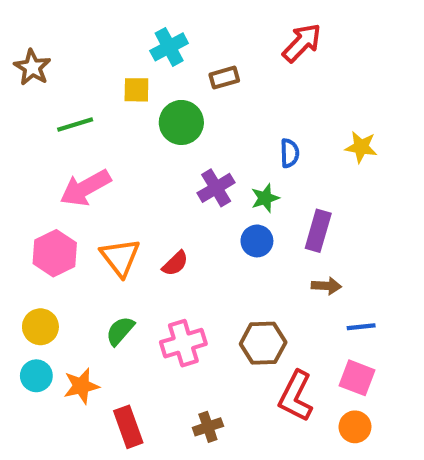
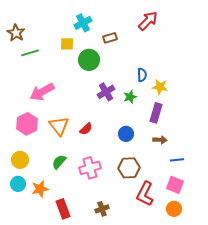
green line: (75, 125) -> (30, 53), moved
yellow star: (361, 147) -> (160, 87), moved
blue circle: (257, 241) -> (126, 134), moved

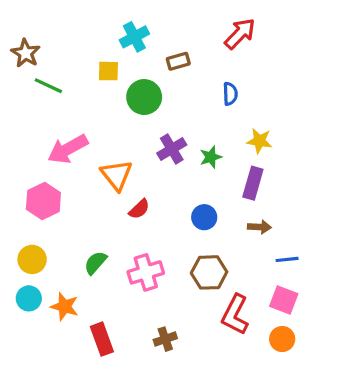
green line: (30, 53) -> (48, 86), turned 42
blue semicircle: (142, 75) -> (230, 94), moved
orange triangle: (59, 126) -> (117, 175), moved
orange star: (40, 189) -> (65, 307), turned 30

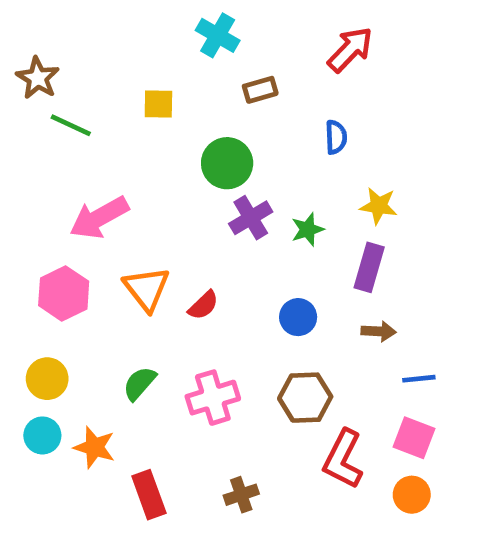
cyan cross: (134, 37) -> (218, 35), moved, turned -32
green circle: (144, 97) -> (227, 163), moved
orange triangle: (117, 175) -> (147, 289), moved

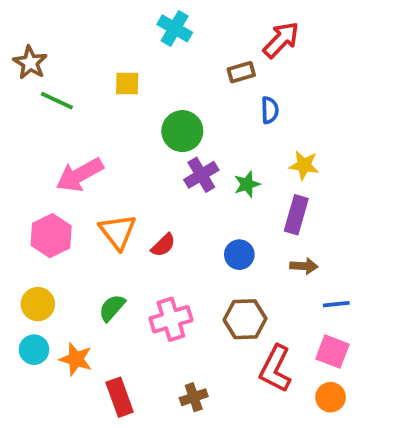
brown rectangle: (260, 90) -> (241, 72), moved

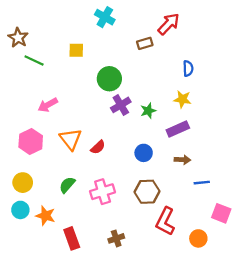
blue semicircle: (270, 110) -> (188, 68), moved
pink arrow: (80, 175) -> (48, 105), size x0.7
purple rectangle: (296, 215) -> (178, 129), turned 50
pink square: (332, 352) -> (221, 213), moved

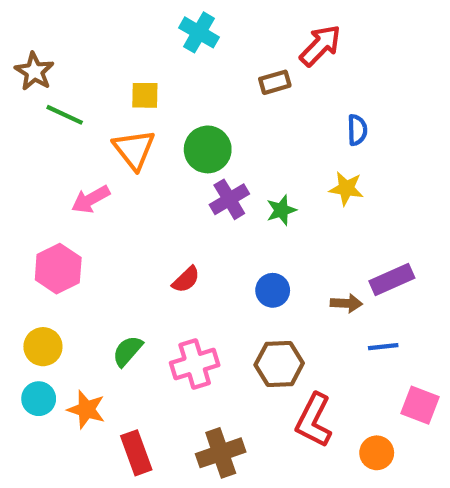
purple rectangle: (178, 129) -> (392, 279), moved
orange triangle: (71, 139) -> (134, 149), moved
brown cross: (116, 238) -> (221, 453), size x1.5

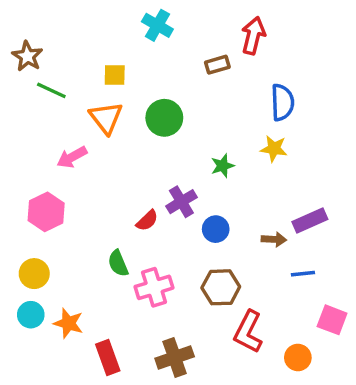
red arrow: (320, 45) -> (253, 36), turned -30
blue semicircle: (357, 130) -> (282, 102), size x1.5
purple cross: (229, 199) -> (181, 202), moved
green semicircle: (127, 351) -> (118, 263), moved, turned -64

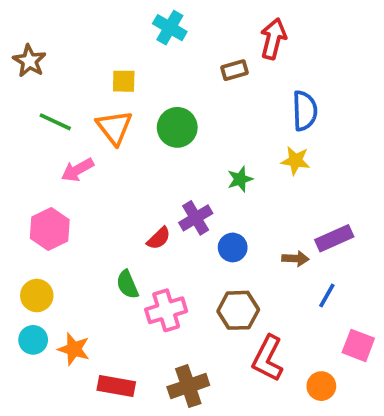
green line: (51, 90) -> (55, 122), moved
blue line: (303, 274) -> (327, 296), turned -55
red rectangle: (108, 357) -> (116, 386), turned -60

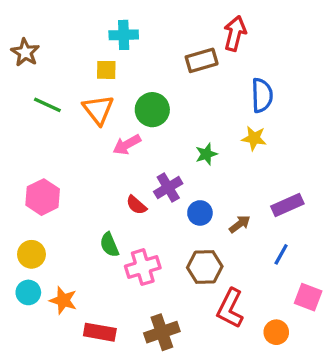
cyan cross: (170, 28) -> (124, 35), moved, turned -32
brown rectangle: (234, 70) -> (202, 60), size x1.4
pink arrow: (77, 170) -> (127, 145), moved
red semicircle: (159, 238) -> (136, 205), turned 85
brown arrow: (295, 259) -> (240, 224), moved, turned -40

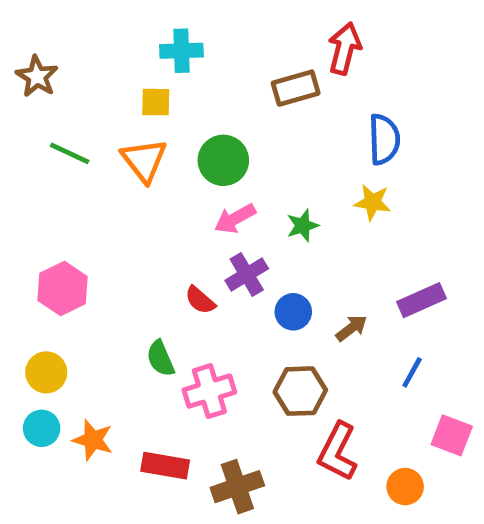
pink arrow: (127, 145) -> (235, 219), moved
red rectangle: (100, 332) -> (165, 466), moved

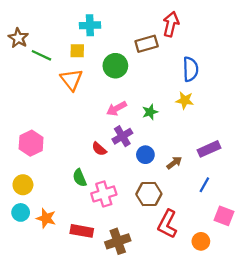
green line: (70, 153) -> (41, 55), moved
green circle: (223, 160) -> (115, 66), moved

